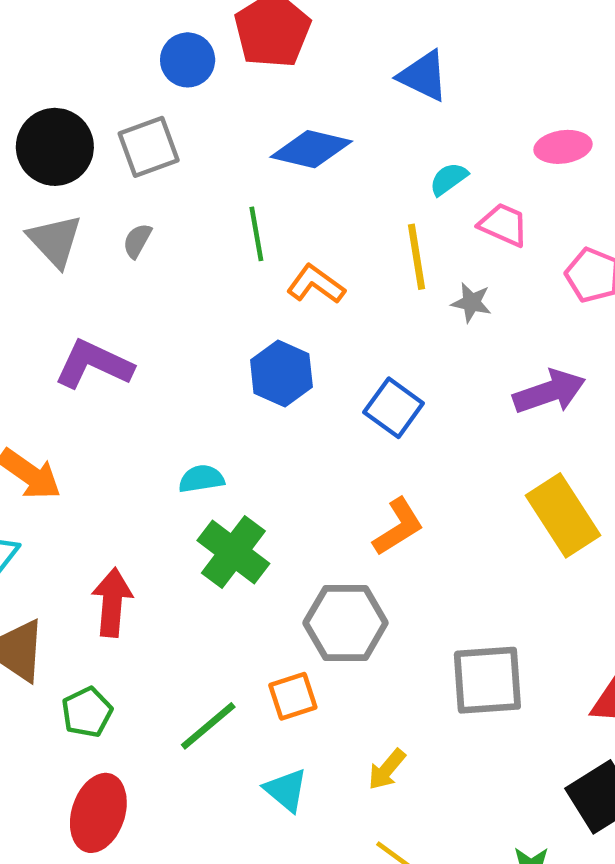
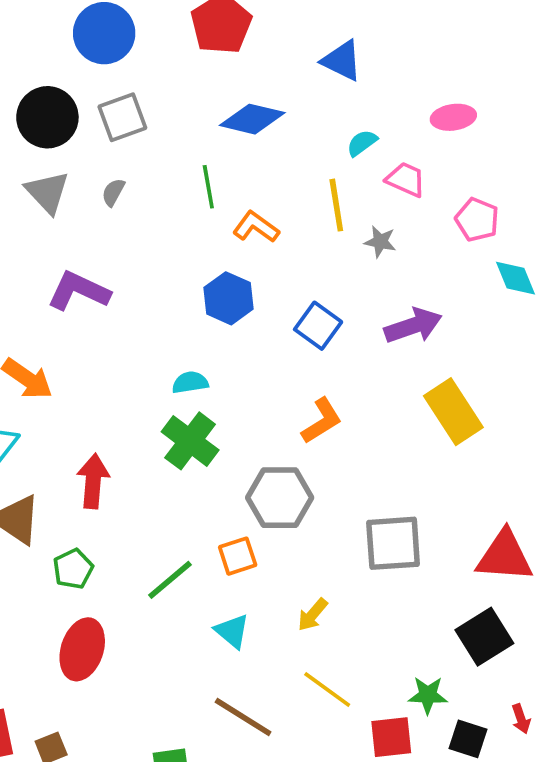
blue circle: (188, 60) -> (104, 33), moved, size x1.4
purple arrow: (549, 392) -> (413, 326), moved
cyan semicircle: (201, 479) -> (190, 382), moved

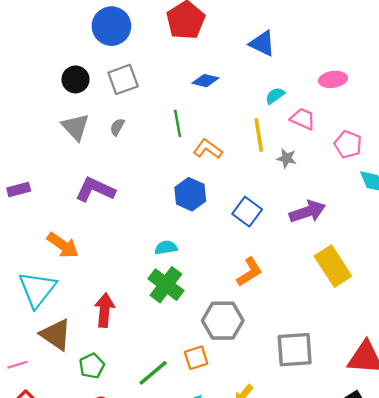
black circle: (47, 117) -> (75, 79), size x0.7
blue diamond: (252, 119) -> (205, 81), size x0.7

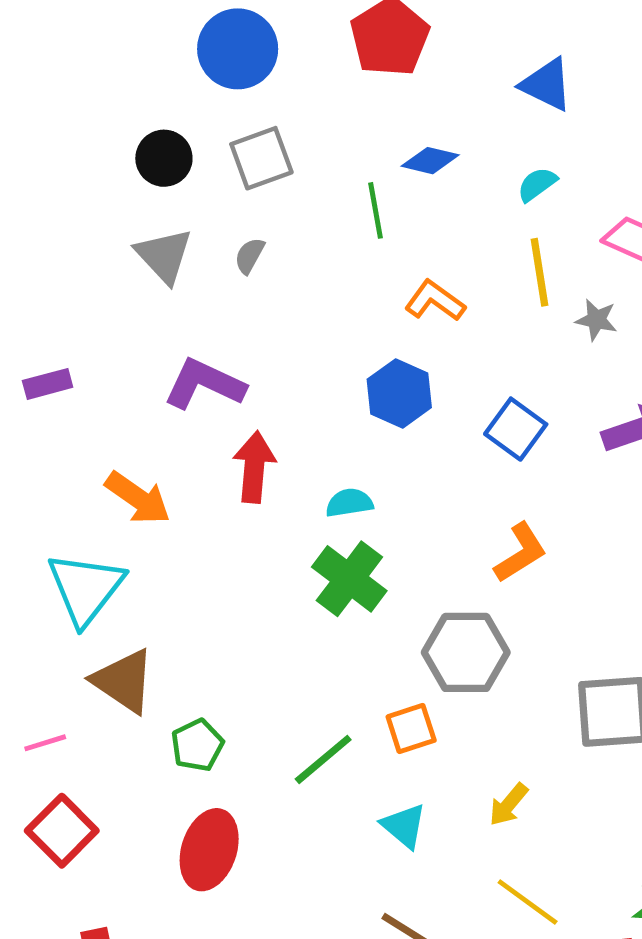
cyan semicircle: (275, 96) -> (537, 184), moved
green line: (178, 123) -> (375, 210), moved
red arrow: (104, 310) -> (254, 467), moved

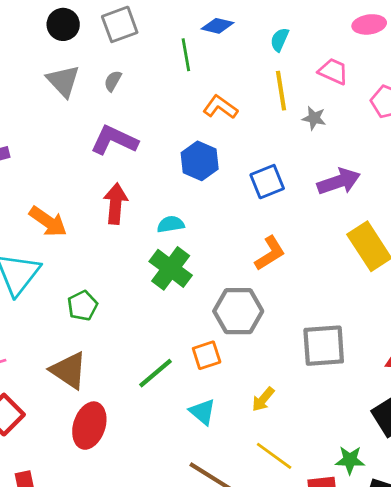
cyan semicircle: (537, 184) -> (280, 40), turned -30
purple L-shape: (204, 384) -> (114, 140), moved
blue square: (516, 429) -> (267, 182), turned 32
brown triangle: (124, 681) -> (69, 370), moved
green pentagon: (197, 745) -> (82, 306), moved

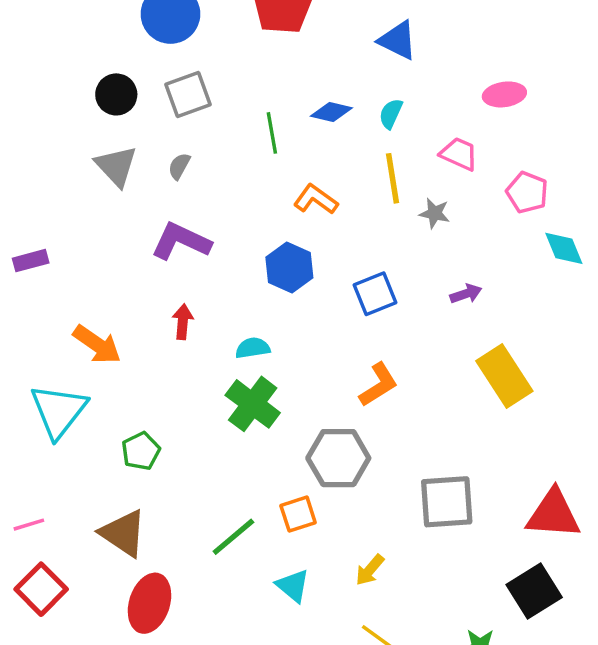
blue diamond: (218, 26) -> (331, 112), moved
purple arrow: (339, 182) -> (466, 294), size x0.6
red arrow: (116, 204) -> (183, 322), size x0.7

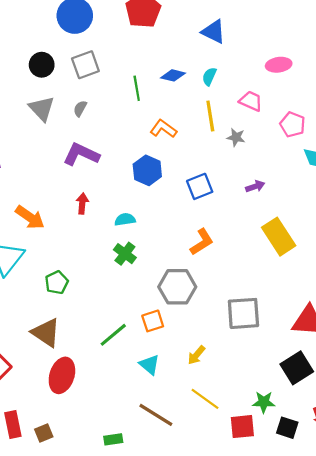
green cross: (253, 404) -> (125, 254), size x0.7

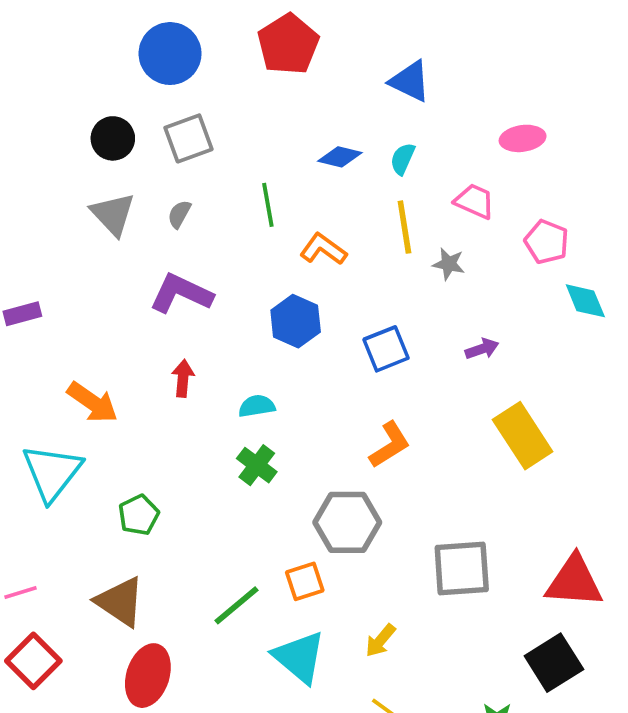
green line: (137, 88) -> (268, 205), moved
cyan triangle: (149, 365) -> (299, 657), size x1.5

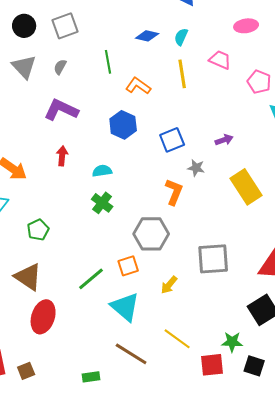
gray star: (449, 264) -> (196, 168), moved
orange L-shape: (390, 445) -> (174, 192), turned -36
yellow arrow: (380, 640) -> (169, 285), moved

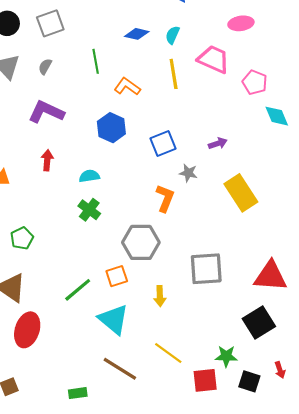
pink trapezoid: (220, 60) -> (214, 59), size x1.4
yellow arrow: (169, 285) -> (160, 296), turned -42

